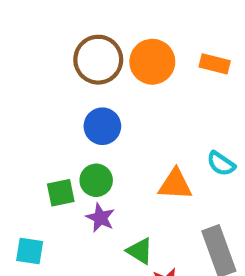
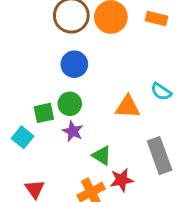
cyan square: (30, 251) -> (23, 137), moved, turned 30

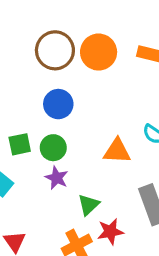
green square: (44, 113) -> (20, 144), moved
green triangle: (102, 156) -> (88, 205), turned 45

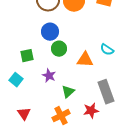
green circle: (53, 148) -> (59, 49), moved
red star: (110, 232) -> (91, 111), moved

